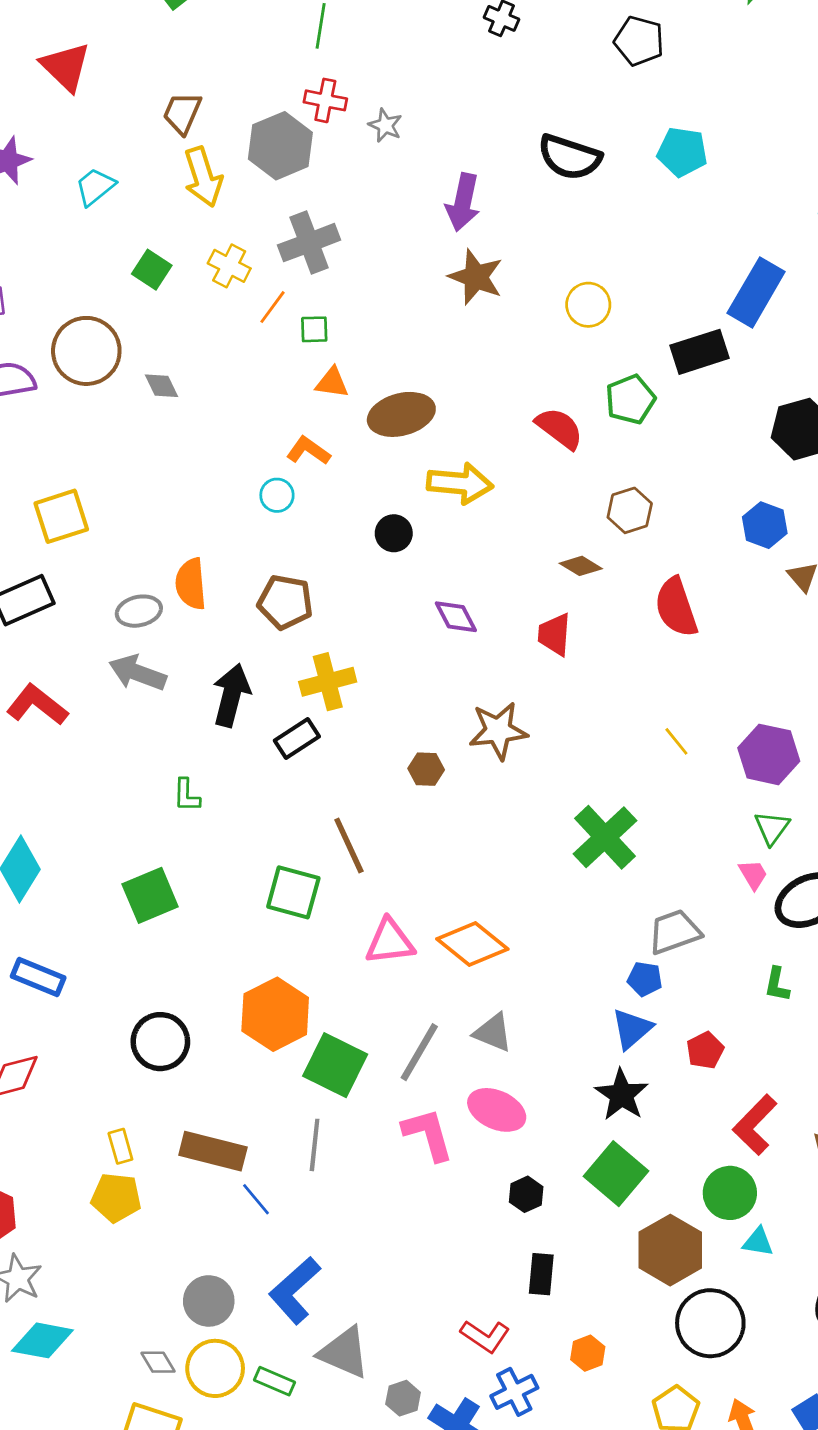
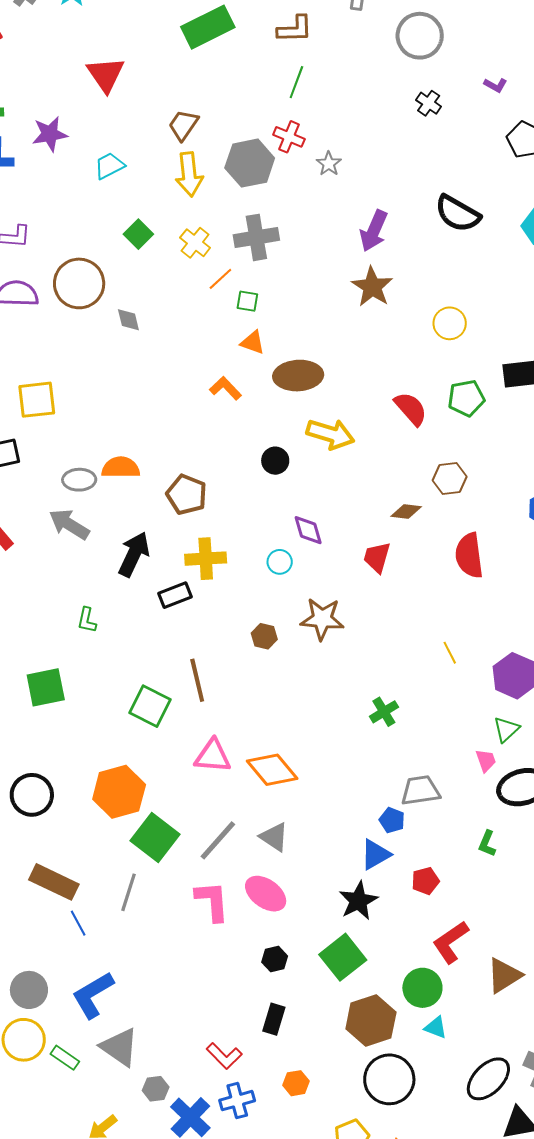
cyan circle: (277, 495) -> (280, 562), moved
brown diamond: (581, 566) -> (406, 512), turned -36
orange semicircle: (191, 584) -> (121, 468), turned 84
green cross: (605, 837) -> (384, 712), size x0.6

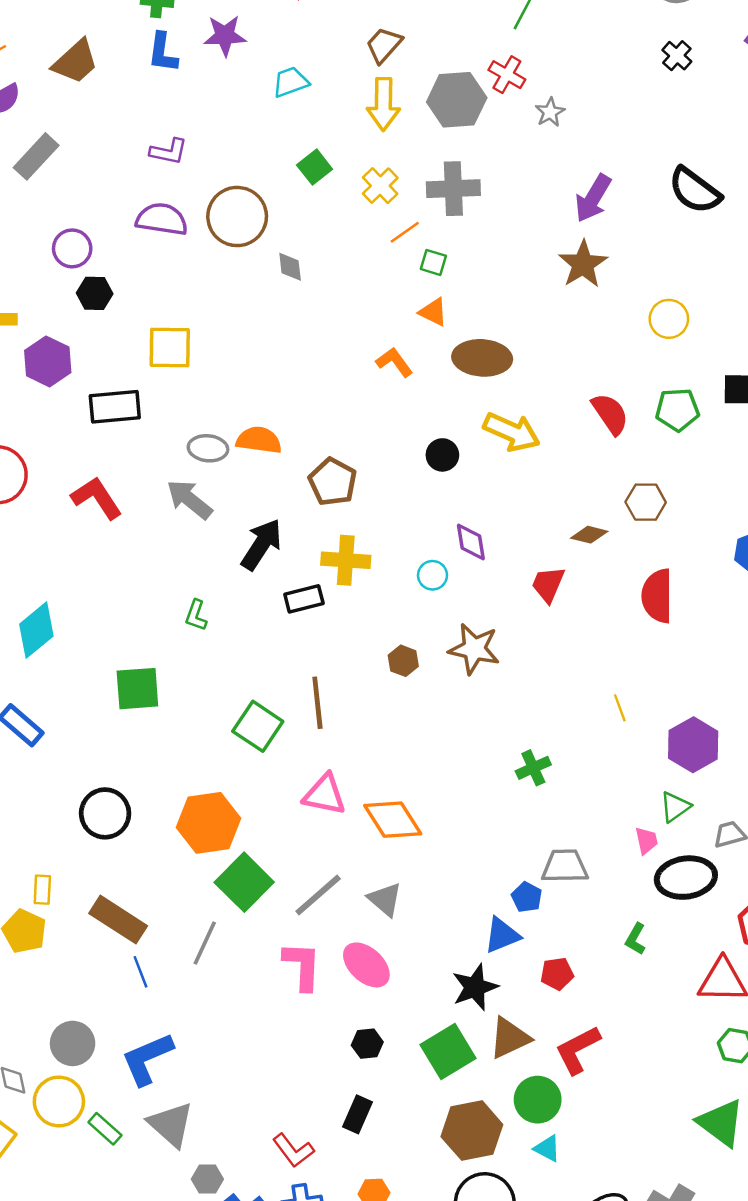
brown triangle: (504, 975) -> (510, 1038), moved

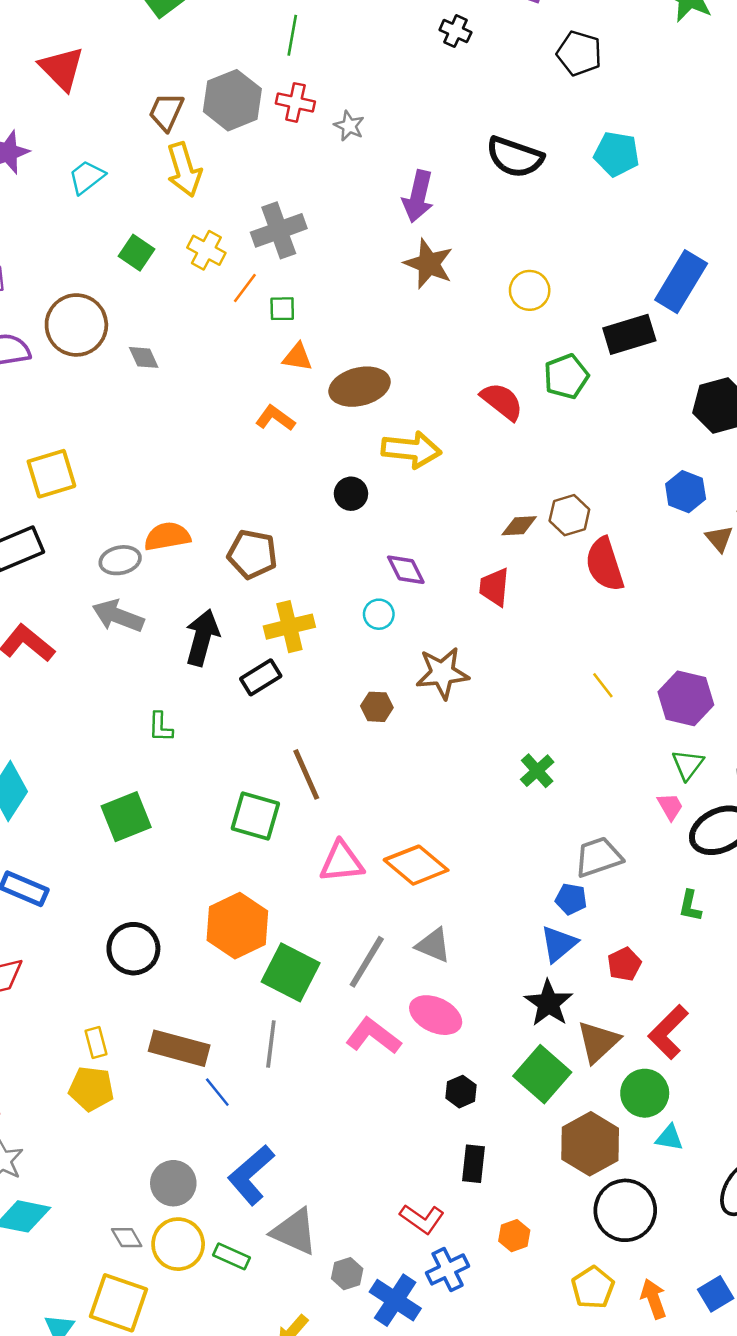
gray hexagon: (457, 100) -> (232, 100), moved
brown hexagon: (646, 502) -> (569, 515), moved
pink L-shape: (302, 966) -> (373, 1036), turned -38

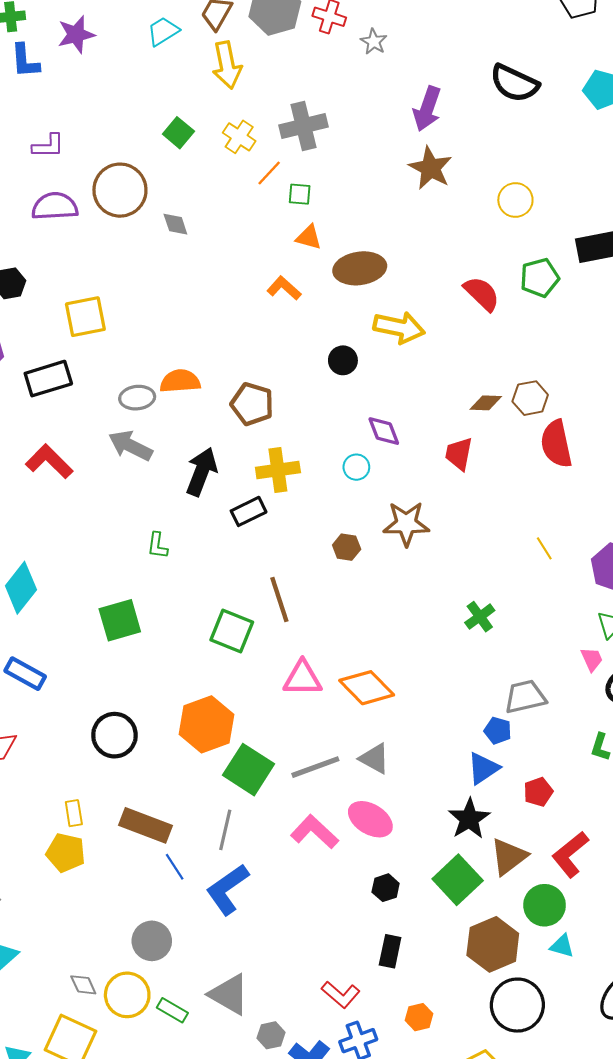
cyan trapezoid: (87, 177) -> (163, 31), moved
gray line: (367, 962) -> (315, 767), turned 33
blue L-shape: (251, 1175) -> (227, 889), moved
gray circle: (173, 1183) -> (152, 941), moved

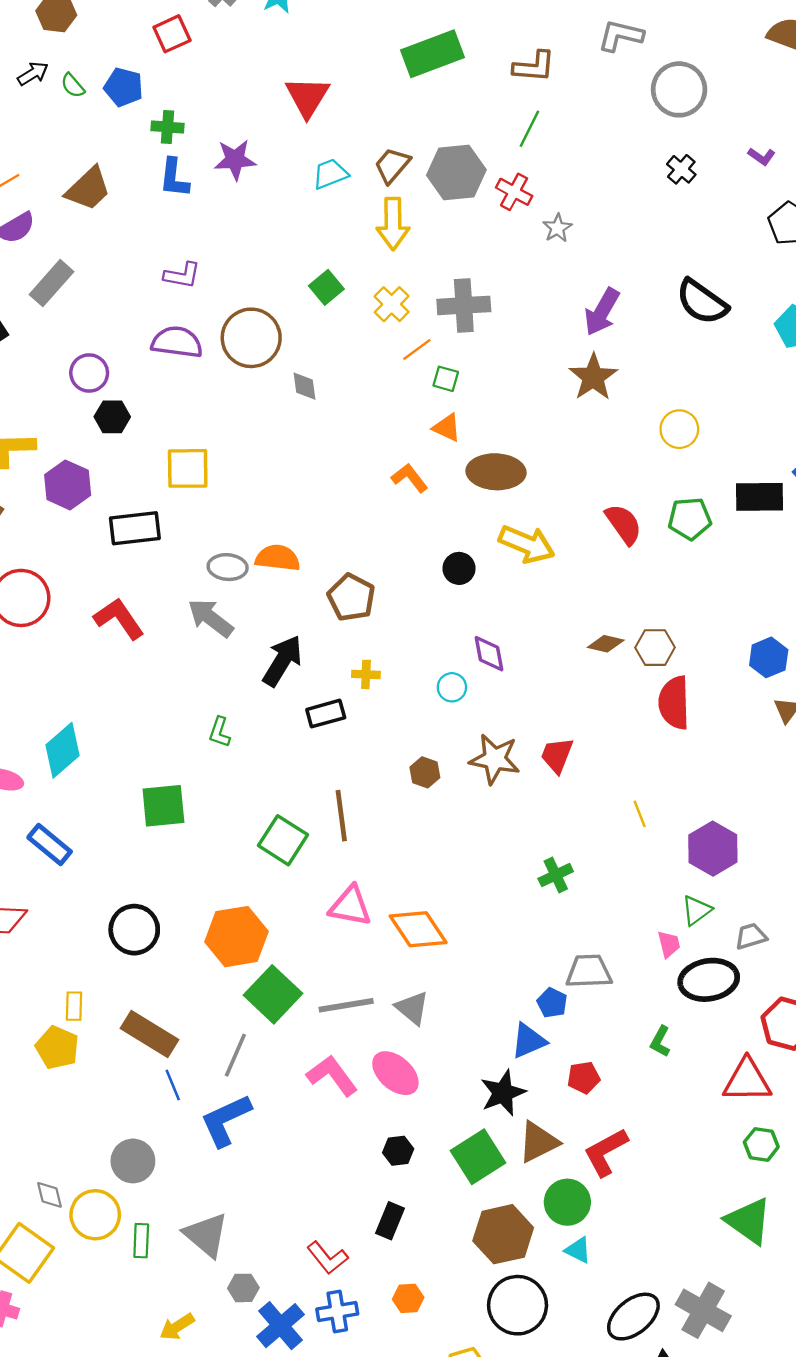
red trapezoid: (459, 454) -> (557, 755), moved
yellow cross: (278, 470) -> (366, 674), size x0.6
green rectangle: (172, 1010) -> (141, 1241), turned 52

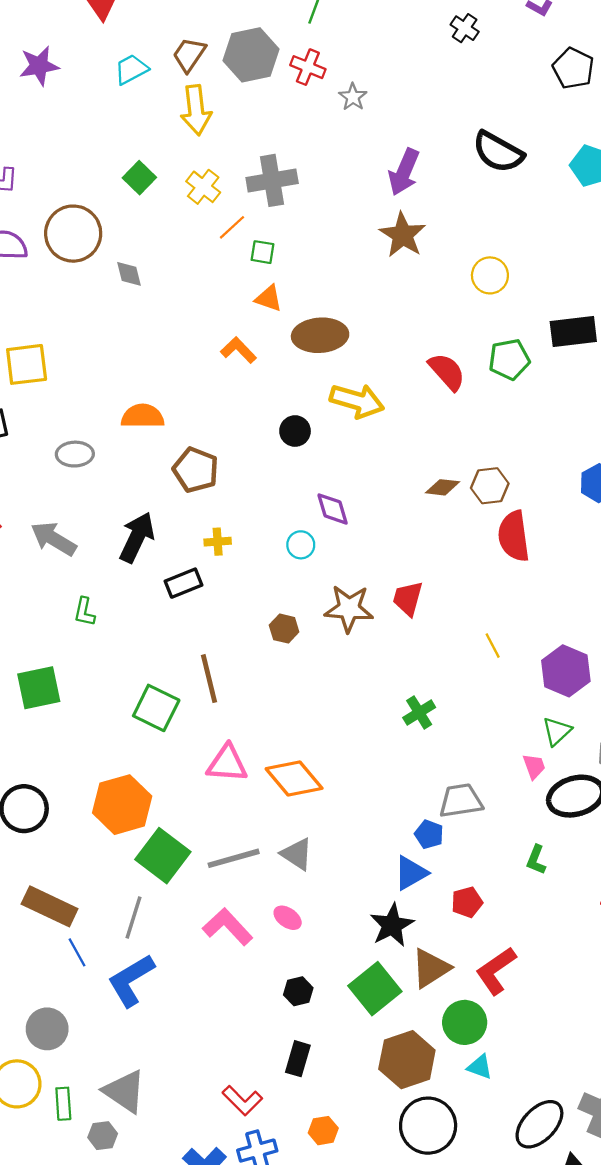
orange semicircle: (278, 558) -> (143, 416), moved
gray arrow: (210, 618) -> (54, 539), moved
pink ellipse: (395, 1073) -> (288, 918), size x0.6
gray hexagon: (243, 1288) -> (103, 1136), moved

